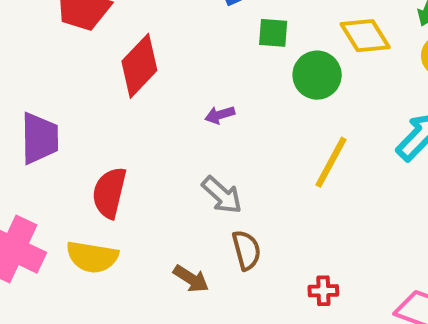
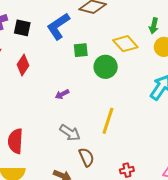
red diamond: (139, 66) -> (23, 65), moved, size x0.7
yellow line: (331, 162) -> (108, 121), moved

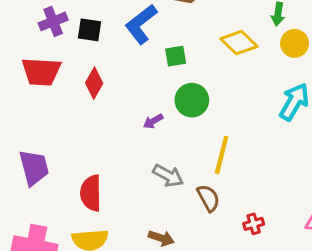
green circle: (106, 67) -> (192, 100), moved
brown semicircle: (86, 157) -> (208, 198), moved

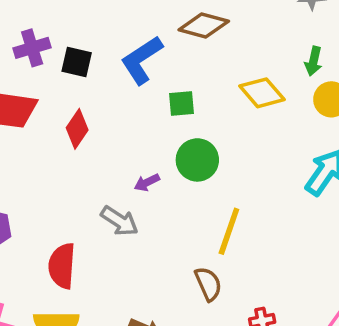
gray arrow: (168, 176) -> (120, 221), moved

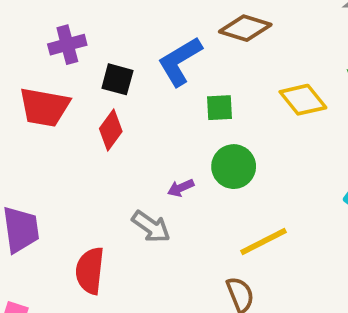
black square: (77, 62) -> (117, 79), moved
yellow line: (229, 231) -> (264, 241), turned 42

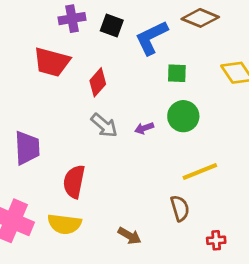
black square: (117, 79) -> (112, 25), moved
gray arrow: (151, 227) -> (104, 125), moved

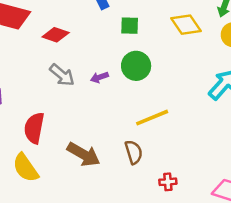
red diamond: (98, 82) -> (56, 35), turned 68
yellow semicircle: (64, 224) -> (26, 168), turned 48
brown arrow: (129, 236) -> (84, 154), moved, size x1.5

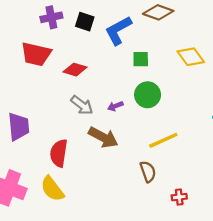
brown arrow: (84, 154) -> (103, 137), moved

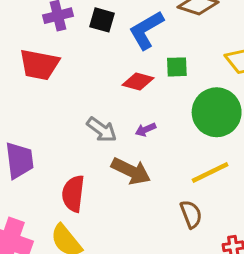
red diamond: (75, 70) -> (138, 81), moved
green circle: (148, 95) -> (217, 112), moved, size x1.4

